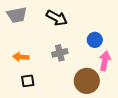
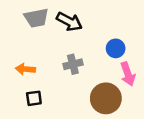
gray trapezoid: (17, 15) -> (36, 18), moved
pink arrow: (105, 61) -> (128, 74), turned 150

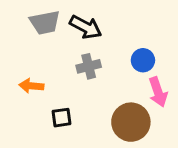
gray cross: (73, 64) -> (89, 66), moved
black square: (34, 98) -> (61, 118), moved

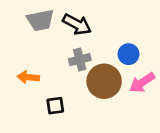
pink arrow: (158, 92) -> (142, 83), turned 75
brown circle: (131, 122) -> (104, 81), moved

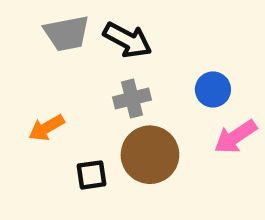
orange arrow: (28, 77) -> (47, 128), turned -35
brown circle: (104, 81) -> (150, 155), moved

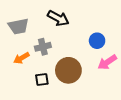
gray trapezoid: (67, 33) -> (18, 26), moved
gray cross: (132, 98) -> (43, 47), moved

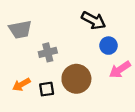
black arrow: (58, 18) -> (94, 20), moved
orange arrow: (21, 58) -> (21, 84), moved

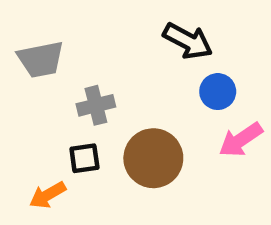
orange arrow: (21, 84) -> (48, 195), moved
black square: (47, 89) -> (84, 158), moved

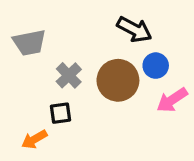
gray cross: (96, 105) -> (69, 75), turned -30
brown circle: (153, 158) -> (118, 80), moved

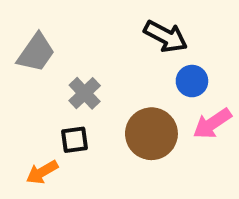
gray trapezoid: (29, 43) -> (36, 53), turned -44
brown circle: (118, 80) -> (151, 134), moved

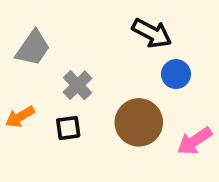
pink arrow: (212, 124) -> (195, 141), moved
orange arrow: (42, 172) -> (20, 117), moved

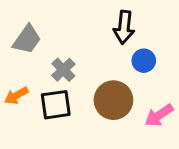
black arrow: (152, 33) -> (124, 27), turned 68
black square: (68, 128) -> (56, 105), size x1.5

